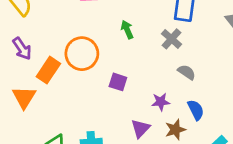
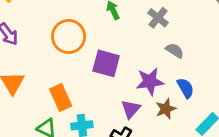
orange rectangle: (48, 70) -> (61, 98), moved, turned -55
purple square: (118, 82) -> (106, 63), size x1.5
purple star: (161, 102) -> (150, 81), size x1.5

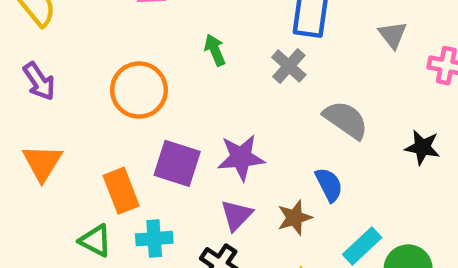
gray semicircle: (175, 50) -> (346, 120), moved, size x1.5
purple square: (106, 63) -> (177, 163), moved
purple star: (150, 81) -> (241, 158), moved

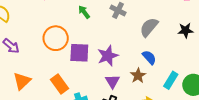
gray semicircle: (346, 120) -> (149, 27), turned -70
orange triangle: (42, 163) -> (22, 81), turned 30
purple square: (177, 163) -> (79, 53), moved

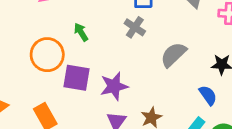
green arrow: (84, 12) -> (81, 32), moved
blue semicircle: (149, 57) -> (208, 95), moved

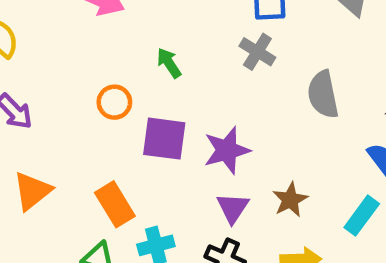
orange circle: (47, 55) -> (114, 102), size x0.6
gray semicircle: (173, 55) -> (323, 94), turned -56

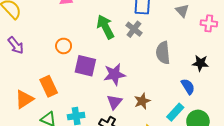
green arrow: (169, 63) -> (105, 27), moved, size x1.6
orange triangle: (32, 191) -> (24, 99), moved
orange rectangle: (115, 204) -> (49, 86), moved

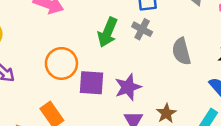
green arrow: (105, 27) -> (108, 32), turned -120
orange circle: (64, 46) -> (61, 63), size x1.6

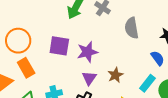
orange circle: (61, 63) -> (18, 41), moved

